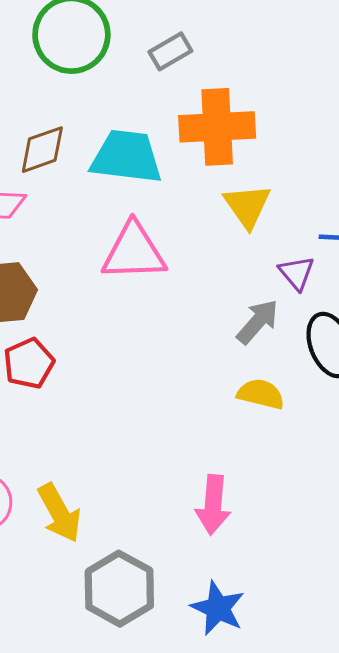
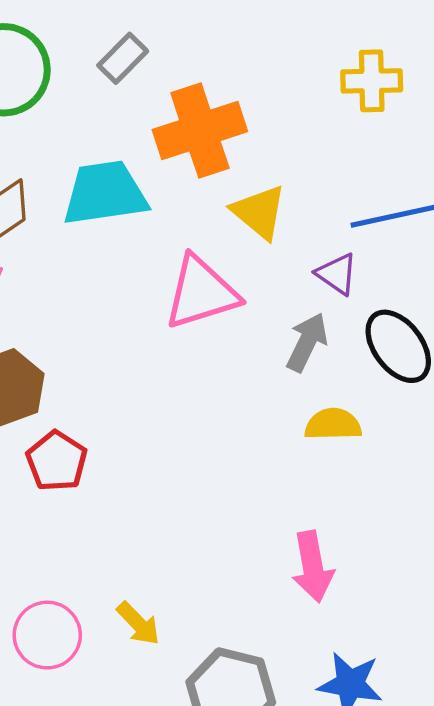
pink triangle: (134, 252) -> (201, 293), moved
yellow arrow: (59, 513) -> (138, 624), size x0.7

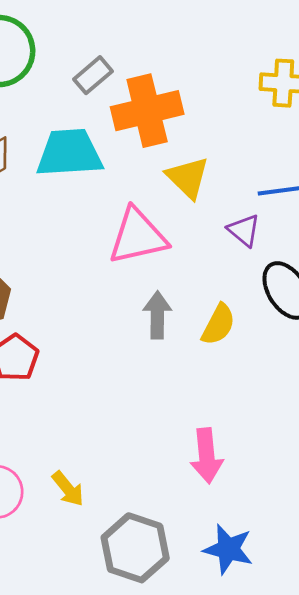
gray rectangle: (123, 58) -> (93, 75), moved
gray arrow: (307, 342) -> (157, 315), moved, turned -30
yellow semicircle: (333, 424) -> (218, 324), moved, turned 114

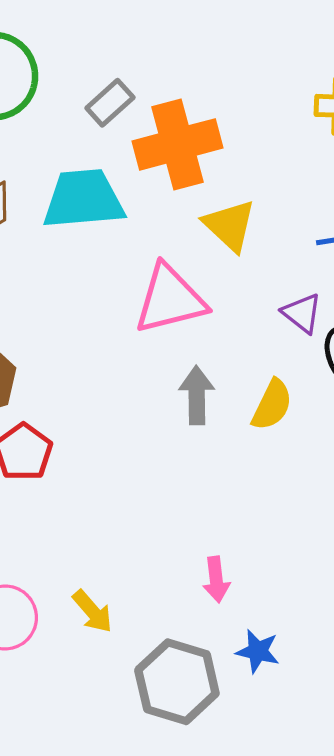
purple triangle: (244, 230) -> (302, 313), moved
pink arrow: (207, 456) -> (216, 580), moved, size x0.7
blue star: (228, 549) -> (258, 651), moved, size x0.7

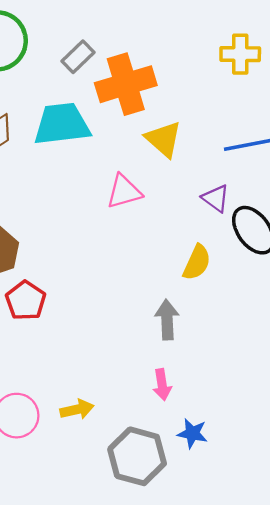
pink triangle: (170, 299) -> (124, 191), size x0.7
gray arrow: (197, 395) -> (167, 320), moved
yellow arrow: (92, 611) -> (77, 409), turned -60

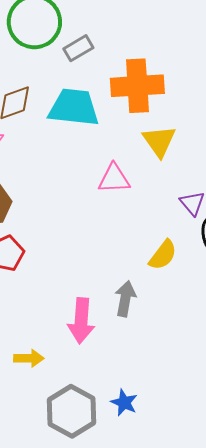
gray rectangle: (78, 57) -> (78, 48), moved
pink arrow: (162, 385) -> (81, 321), moved, size x1.6

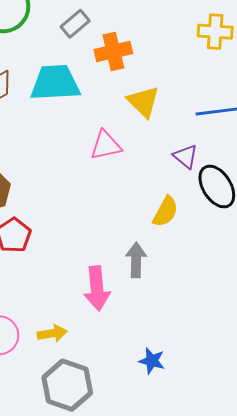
gray rectangle: (78, 48) -> (75, 24), moved
orange cross: (137, 86) -> (113, 52), size x0.7
gray hexagon: (71, 411) -> (67, 385), moved

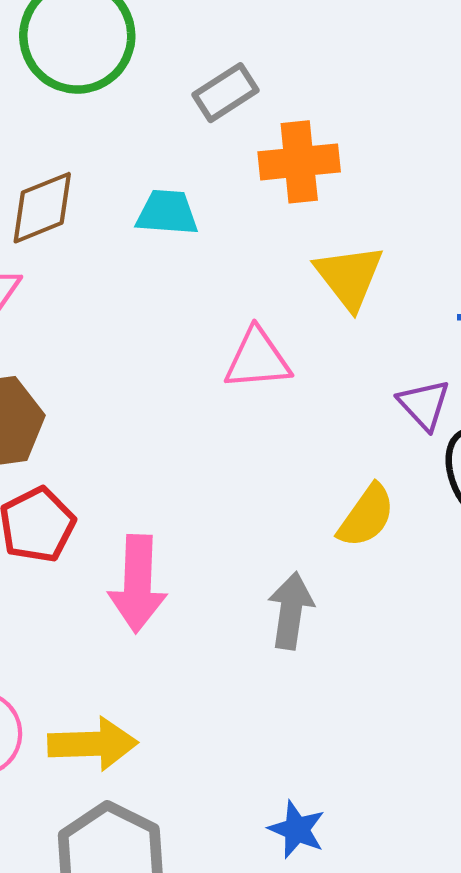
cyan trapezoid: (55, 83) -> (167, 213), size x0.6
pink arrow: (97, 288) -> (138, 584), moved
yellow arrow: (52, 333) -> (93, 744), size x1.4

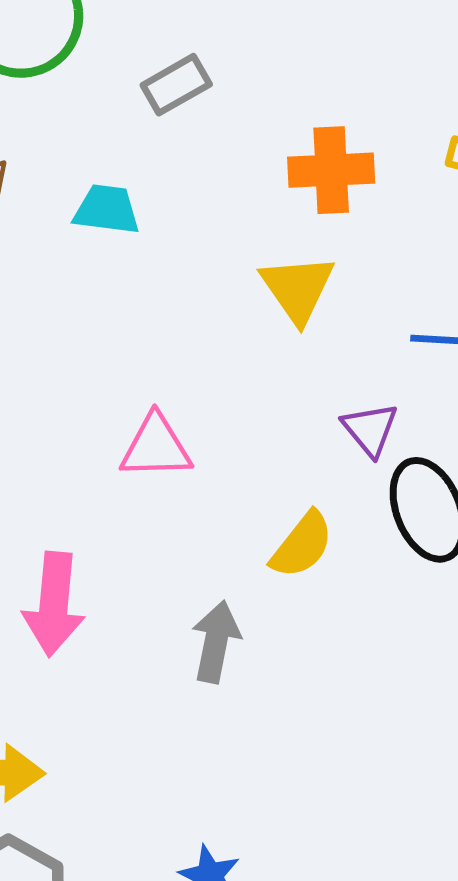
orange cross: (299, 162) -> (331, 170), moved
pink triangle: (257, 359) -> (156, 447), moved

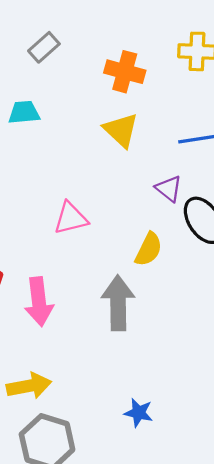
orange cross: (331, 170) -> (125, 72), turned 30
gray arrow: (216, 642) -> (118, 303), size x1.4

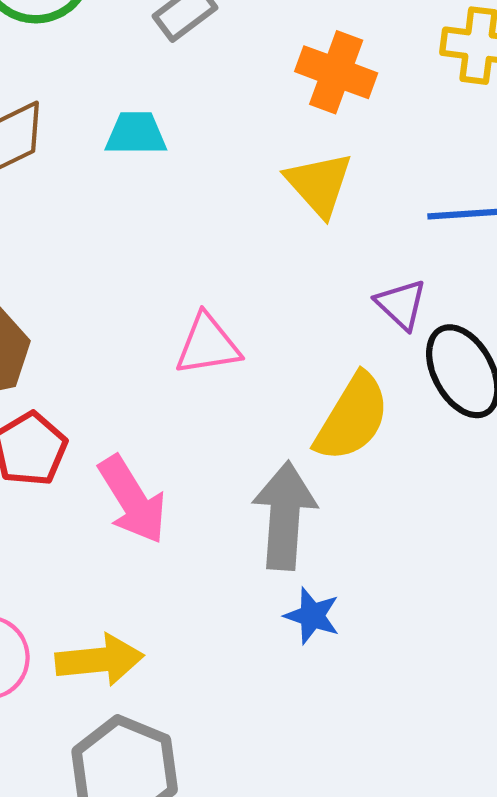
yellow semicircle: (149, 249) -> (352, 418), size x1.4
pink arrow: (39, 302) -> (132, 500), turned -30
blue star: (139, 413) -> (312, 616), moved

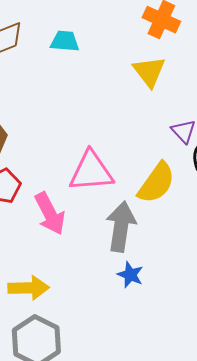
pink triangle: (208, 345) -> (91, 171), moved, size x1.4

